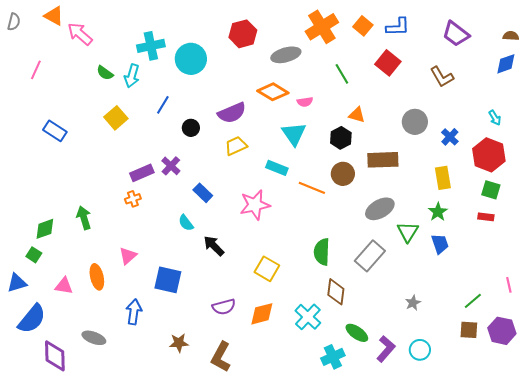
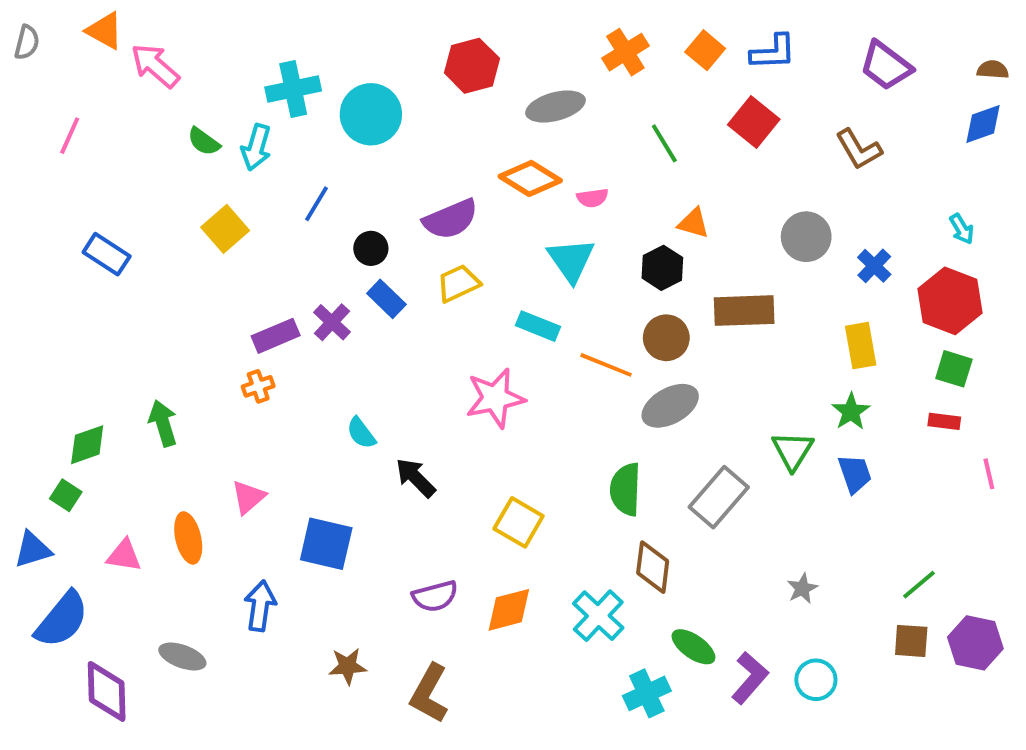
orange cross: (322, 27) -> (625, 52), size x0.7
blue rectangle: (203, 193) -> (386, 299), moved
gray ellipse: (380, 209) -> (670, 406), moved
pink line: (509, 285) -> (989, 474), moved

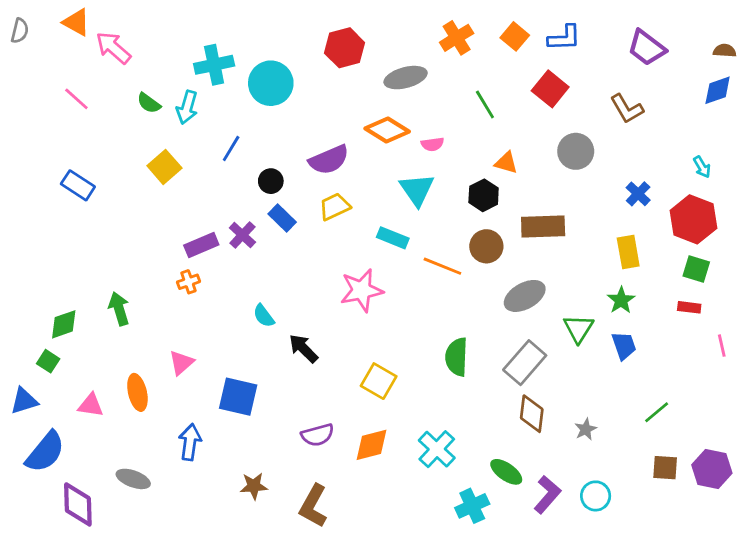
pink line: (70, 136) -> (76, 99), moved, turned -72
gray circle: (806, 237) -> (576, 151), moved
gray ellipse: (670, 406) -> (525, 296), moved
brown diamond: (653, 567) -> (532, 414), moved
green line: (919, 585) -> (657, 412), moved

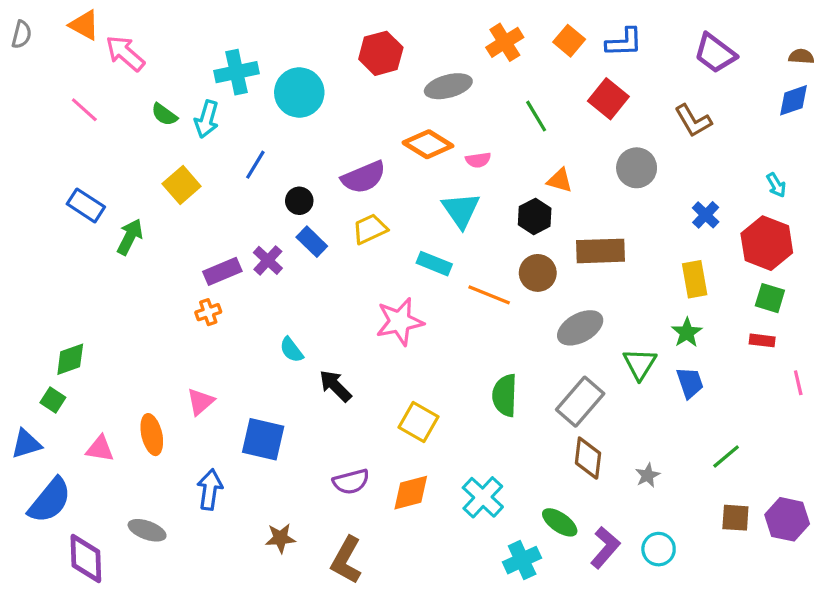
green arrow: (119, 309) -> (130, 237), moved, turned 44

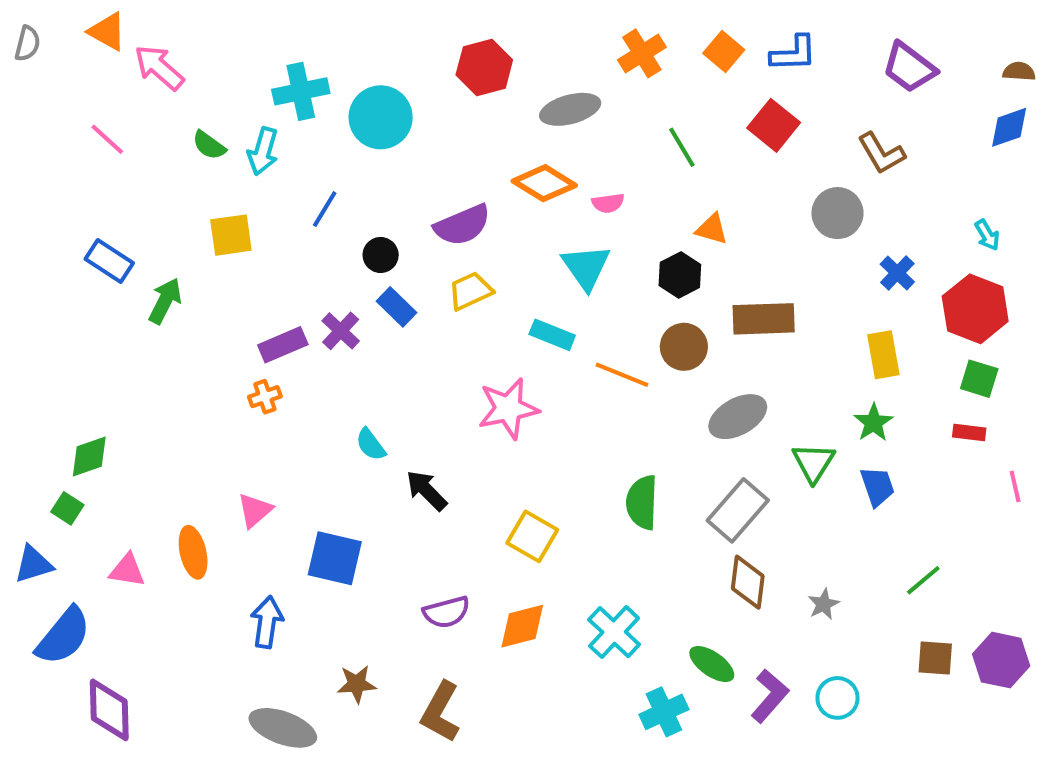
gray circle: (637, 168) -> (837, 213), moved
yellow square: (182, 185) -> (231, 235), turned 33
gray ellipse: (147, 530) -> (283, 728), moved, size x1.4

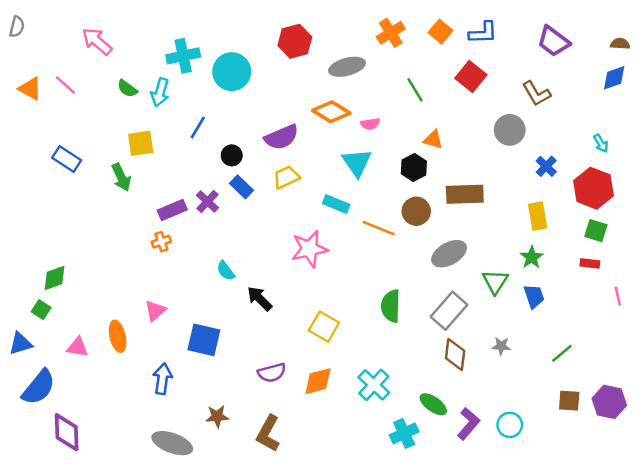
orange triangle: (107, 32) -> (30, 89), moved
green arrow: (165, 301) -> (121, 177), moved, turned 128
gray star: (824, 604) -> (501, 346), moved, turned 30

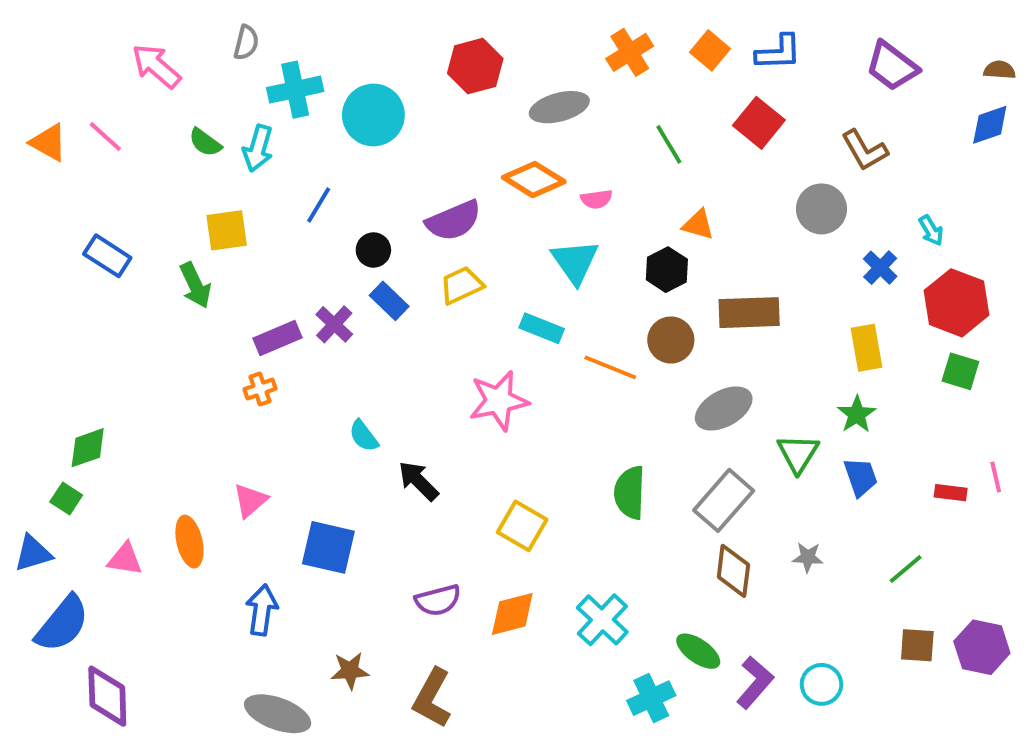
gray semicircle: (17, 27) -> (246, 43), moved
cyan arrow: (601, 143) -> (931, 230), moved
red rectangle: (590, 263) -> (951, 493), moved

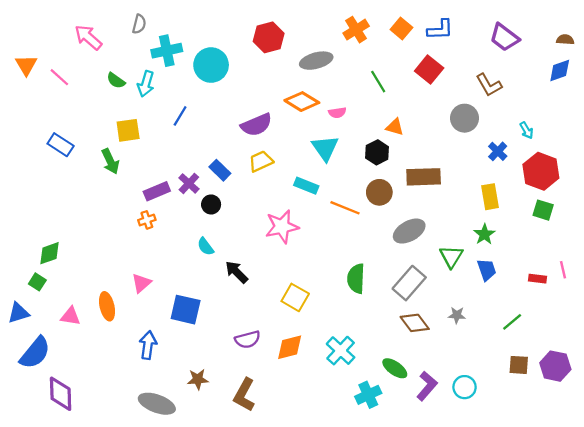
orange triangle: (49, 142) -> (26, 65), moved, turned 30
black circle: (373, 250) -> (211, 204), moved
brown diamond: (733, 571) -> (415, 323), turned -44

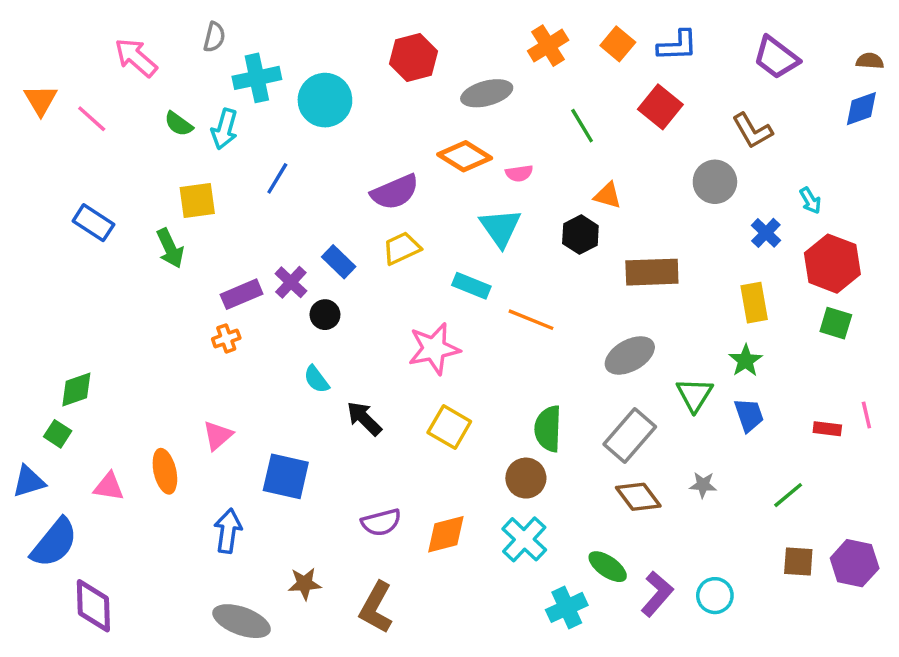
brown circle: (379, 192) -> (526, 478), moved
yellow square: (295, 297) -> (449, 427), moved

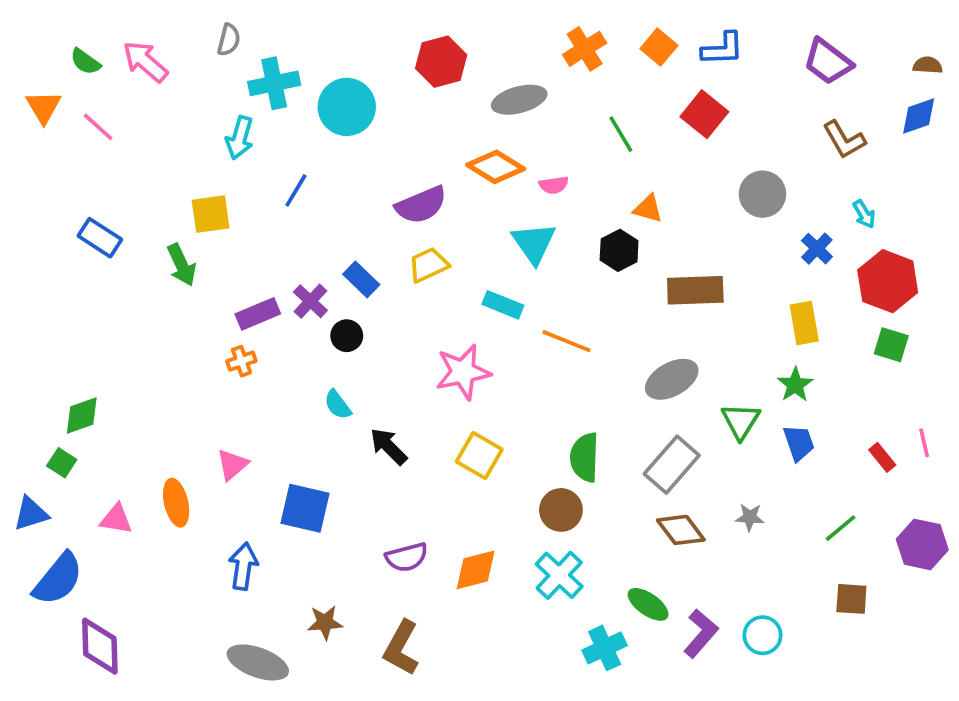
green semicircle: (179, 124) -> (85, 62), moved
brown L-shape: (752, 131) -> (844, 140), moved
red rectangle: (827, 429) -> (882, 457), turned 44
purple hexagon: (855, 563) -> (922, 544), moved

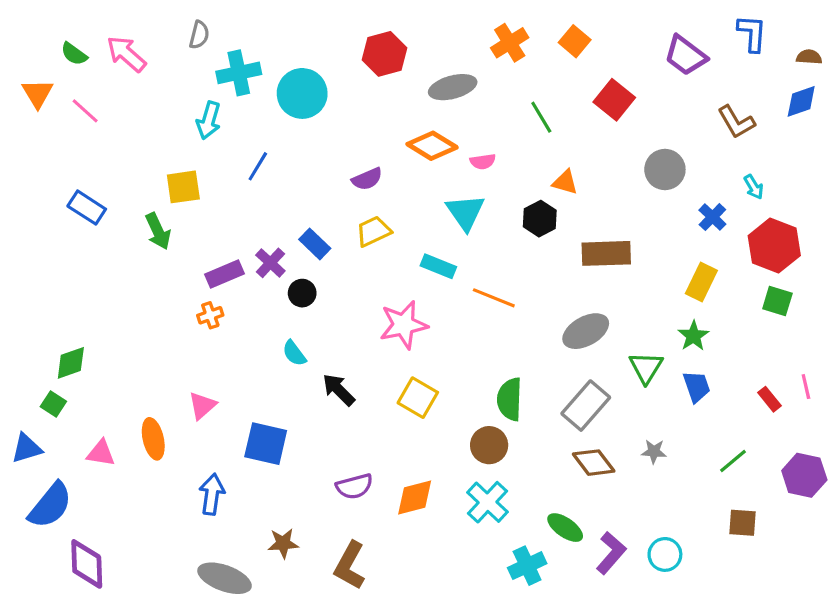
blue L-shape: (723, 49) -> (752, 33), moved, turned -84
purple trapezoid: (828, 62) -> (686, 55), moved
purple semicircle: (421, 205) -> (367, 179), size x0.7
yellow rectangle: (804, 323) -> (701, 282), turned 36

